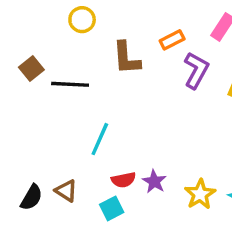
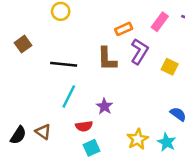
brown L-shape: (126, 58) -> (107, 59), moved
black line: (70, 84) -> (64, 64), moved
purple star: (154, 182) -> (104, 106), moved
cyan square: (112, 208) -> (92, 148), moved

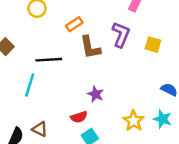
orange rectangle: (124, 29) -> (74, 24), moved
cyan line: (69, 97) -> (30, 85), moved

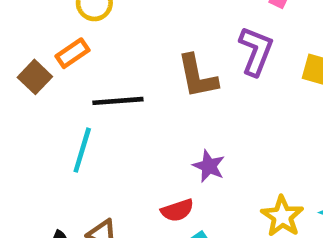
orange rectangle: (74, 24) -> (73, 53), moved

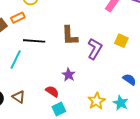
purple L-shape: (256, 51) -> (95, 49), moved
red semicircle: (177, 210) -> (52, 91), turned -136

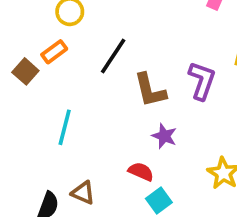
brown L-shape: (70, 36) -> (150, 90), moved
black line: (34, 41) -> (113, 56), moved, turned -50

